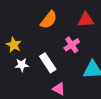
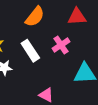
white rectangle: (48, 63) -> (30, 51), moved

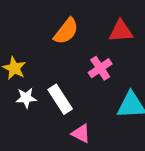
white rectangle: (30, 51) -> (60, 99), moved

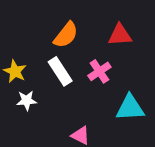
white rectangle: (60, 99) -> (60, 71), moved

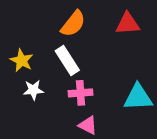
pink cross: (99, 71) -> (81, 93), moved, turned 30

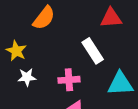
orange semicircle: (73, 24) -> (44, 18), moved
white rectangle: (67, 61) -> (93, 51), moved

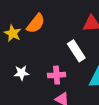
yellow star: (16, 51) -> (13, 33), moved

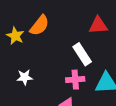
pink cross: (57, 75) -> (75, 80), moved

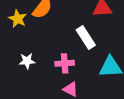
pink cross: (75, 80) -> (65, 63), moved

